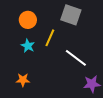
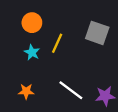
gray square: (71, 15) -> (97, 33), moved
white line: (76, 58) -> (71, 90), moved

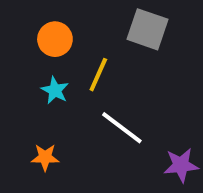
gray square: (97, 33) -> (147, 29), moved
white line: (71, 90) -> (122, 128), moved

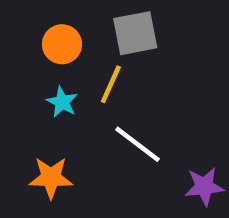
gray square: (147, 29) -> (135, 33), moved, turned -30
orange star: (45, 157) -> (51, 178), size x1.4

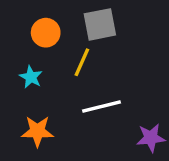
cyan star: (62, 102) -> (31, 77), moved
white line: (138, 144) -> (102, 107), turned -51

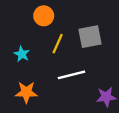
gray square: (100, 24) -> (90, 37), moved
orange circle: (46, 33) -> (44, 16), moved

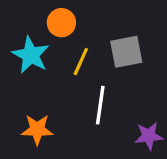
cyan star: (22, 54) -> (31, 55), moved, size x1.6
white line: (71, 75) -> (100, 105), turned -68

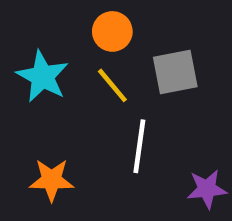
orange circle: (61, 23) -> (112, 31), moved
yellow line: (81, 61) -> (112, 85), turned -64

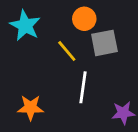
orange circle: (112, 31) -> (84, 19), moved
cyan star: (43, 76) -> (25, 26), moved

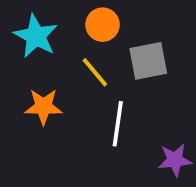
orange circle: (84, 19) -> (102, 25), moved
orange star: (31, 107) -> (43, 107), moved

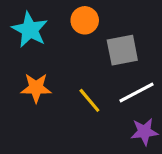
yellow line: (95, 72) -> (89, 100), moved
white line: (118, 124) -> (136, 92), moved, turned 54

